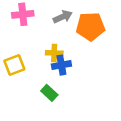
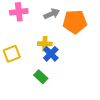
blue cross: (61, 65) -> (51, 54), turned -35

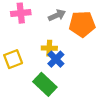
green rectangle: (41, 77) -> (45, 84), size x1.5

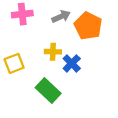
orange pentagon: (82, 24) -> (88, 26), turned 30
blue cross: (56, 59) -> (72, 63), moved

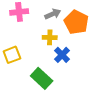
yellow cross: (53, 52) -> (50, 37), moved

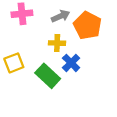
green rectangle: (42, 78) -> (48, 76), moved

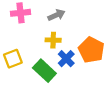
orange pentagon: (87, 25) -> (91, 50), moved

